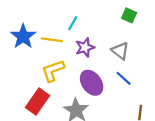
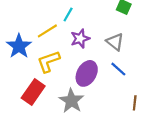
blue star: (23, 36) -> (19, 46), moved
yellow line: (52, 40) -> (47, 31), turned -40
purple ellipse: (92, 83) -> (87, 73), turned 65

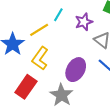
purple star: (80, 39) -> (84, 22), moved
yellow L-shape: (48, 61) -> (40, 58), turned -35

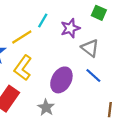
gray star: (61, 95) -> (46, 107), size x0.7

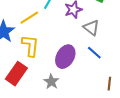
yellow L-shape: (23, 68) -> (30, 46), turned 150

